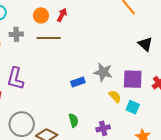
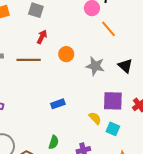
orange circle: (41, 15) -> (66, 54), moved
gray star: (103, 72) -> (95, 66), moved
green semicircle: (74, 120) -> (54, 142), turned 32

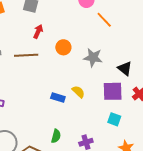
black triangle: (125, 66) -> (125, 68), moved
blue rectangle: (58, 104) -> (58, 97), turned 40
yellow semicircle: (95, 118) -> (78, 92), moved

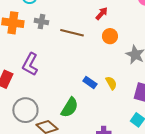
red arrow: (38, 31) -> (102, 13), moved
green semicircle: (56, 136) -> (70, 107), moved, size x1.5

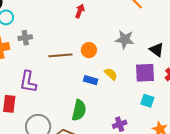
brown line: (72, 33) -> (60, 55), moved
orange circle: (110, 36) -> (89, 50), moved

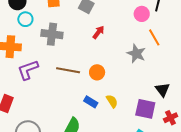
gray cross: (25, 38) -> (52, 34), moved, size x1.5
gray star: (125, 39) -> (136, 54), moved
purple L-shape: (28, 82) -> (28, 70), moved, turned 45

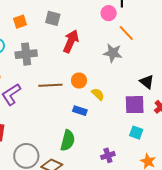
red arrow: (98, 32) -> (71, 41), size x1.6
yellow semicircle: (112, 101) -> (98, 94), moved

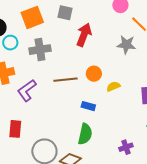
orange square: (20, 22) -> (32, 17), size x1.6
yellow semicircle: (98, 94) -> (113, 86), turned -64
blue rectangle: (80, 111) -> (88, 106), moved

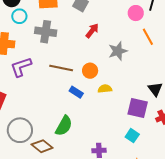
red arrow: (84, 35) -> (92, 31), size x0.7
gray star: (126, 45) -> (118, 51), moved, turned 30
blue rectangle: (88, 106) -> (76, 92), moved

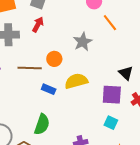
red arrow: (92, 31) -> (38, 25), moved
orange circle: (90, 71) -> (54, 59), moved
yellow semicircle: (105, 89) -> (76, 81), size x1.6

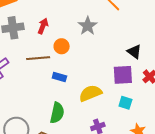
red arrow: (38, 25) -> (43, 26), moved
yellow semicircle: (76, 81) -> (90, 93), moved

